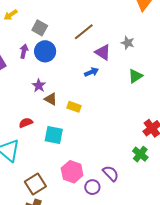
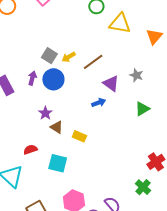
yellow arrow: (11, 15) -> (69, 57), moved

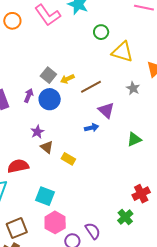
gray star: (136, 75) -> (133, 88), moved
red semicircle: (30, 150) -> (18, 166), size x1.5
cyan square: (58, 163) -> (45, 196), moved

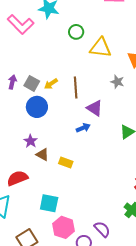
brown line: (91, 87) -> (76, 87), turned -55
purple arrow: (29, 95) -> (12, 82), moved

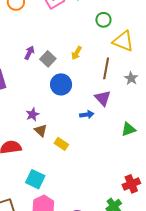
yellow arrow: (51, 84) -> (77, 53), moved, turned -40
brown line: (76, 87) -> (106, 68), moved
blue circle: (37, 107) -> (61, 84), moved

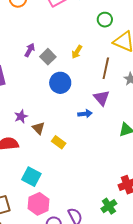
purple star: (32, 114) -> (21, 116), moved

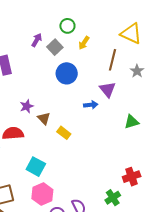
green circle: (105, 20) -> (67, 26), moved

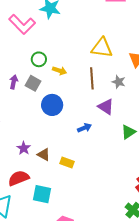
yellow arrow: (84, 43) -> (60, 71), turned -88
purple triangle: (108, 89) -> (106, 107), moved
cyan square: (36, 167) -> (42, 194), moved

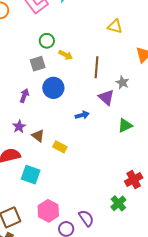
yellow triangle: (102, 48) -> (115, 26), moved, size x0.7
purple arrow: (14, 82) -> (24, 96), moved
gray star: (119, 82) -> (122, 82), moved
gray square: (33, 83) -> (38, 64), turned 35

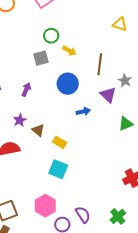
blue circle: (53, 88) -> (68, 84), moved
cyan square: (31, 175) -> (58, 169), moved
green cross: (118, 203) -> (118, 216), moved

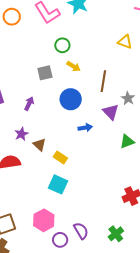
green circle: (51, 36) -> (62, 45), moved

